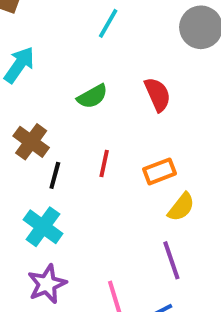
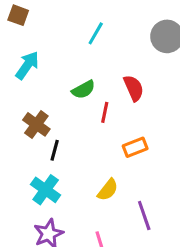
red line: (104, 164) -> (105, 112), moved
yellow semicircle: (181, 207) -> (108, 190), moved

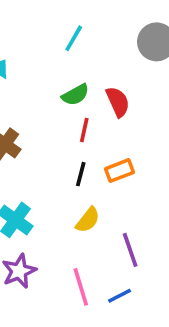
green semicircle: (84, 90) -> (75, 95), moved
black line: (55, 150) -> (81, 174), moved

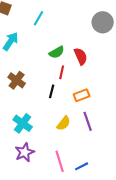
cyan line: (74, 38) -> (39, 18), moved
black line: (81, 174) -> (52, 91), moved
purple line: (130, 250) -> (88, 121), moved

